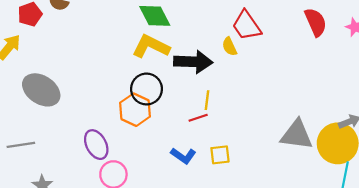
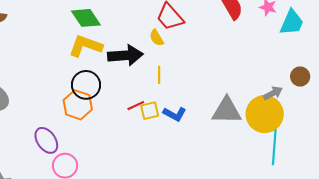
yellow line: (207, 100) -> (159, 75), moved
yellow square: (220, 155) -> (150, 111), moved
blue L-shape: (183, 156) -> (175, 114), moved

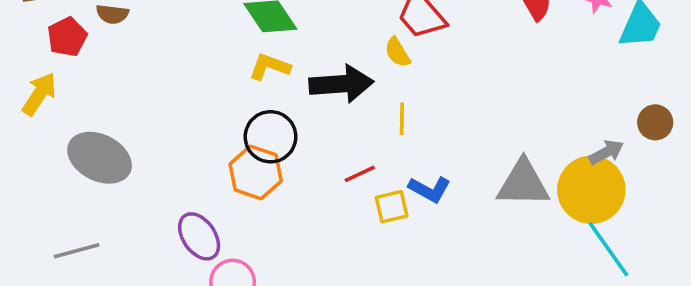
yellow L-shape: (85, 46) -> (270, 67), size x0.7
yellow square: (150, 111) -> (392, 207), moved
cyan line: (274, 147) -> (609, 249), turned -40

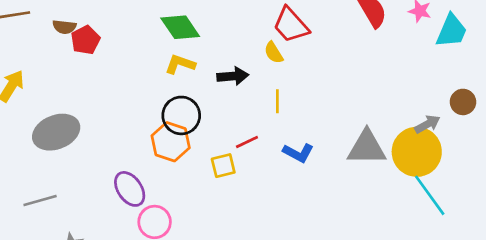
red pentagon: (67, 37) -> (85, 40), moved
black arrow: (341, 84) -> (233, 76), size x0.7
gray ellipse: (100, 158) -> (56, 132), turned -48
yellow square: (392, 207) -> (223, 166), moved

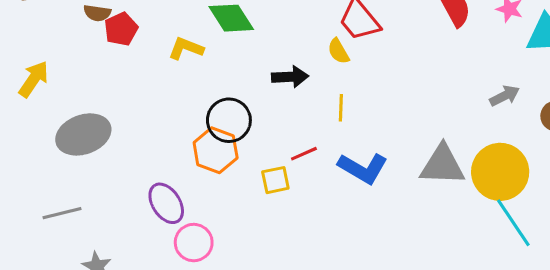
yellow L-shape: (180, 64) -> (186, 48), moved
gray arrow: (427, 124) -> (505, 96), moved
blue L-shape: (298, 153) -> (363, 168), size x1.4

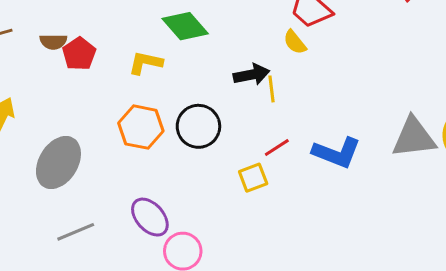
yellow line: (341, 108) -> (271, 89), moved
gray ellipse: (83, 134) -> (58, 163), turned -30
orange hexagon: (216, 150) -> (141, 127), moved
gray line: (62, 213) -> (76, 232), moved

